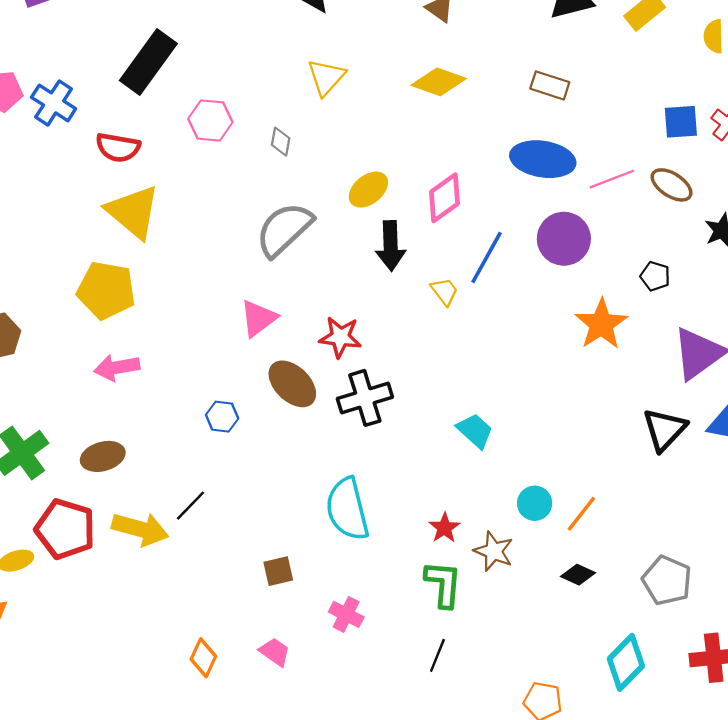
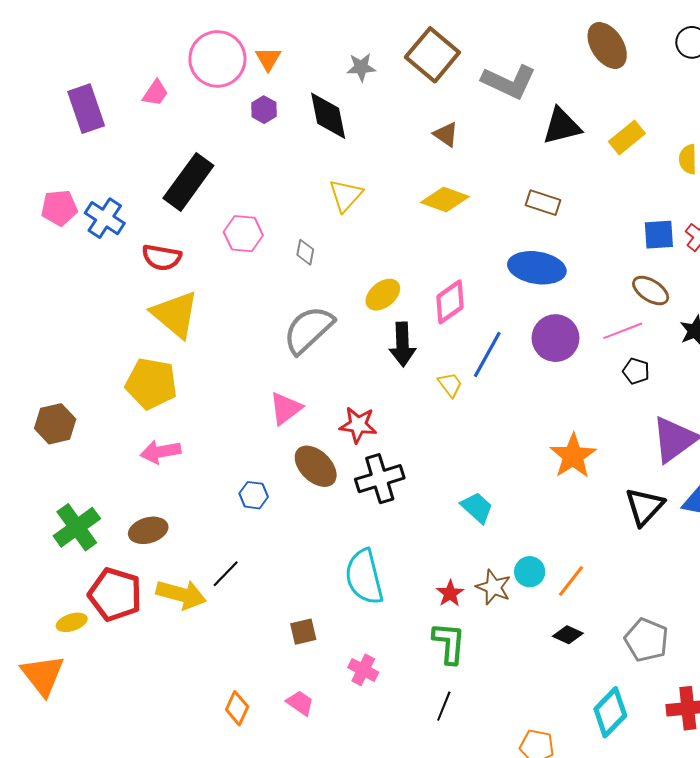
pink line: (612, 179) -> (623, 331), moved
orange star: (601, 324) -> (573, 456), moved
brown star: (494, 551) -> (493, 587), moved

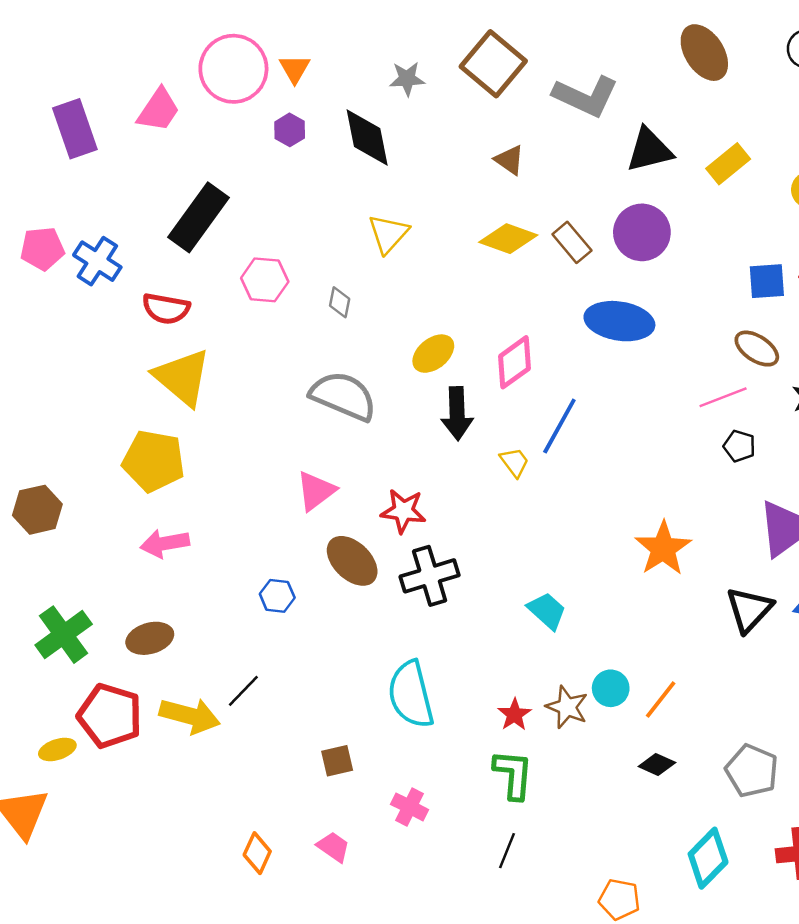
pink trapezoid: (155, 93) -> (159, 110), size x1.4
brown rectangle: (543, 203) -> (572, 242), moved, turned 32
gray semicircle: (308, 330) -> (343, 396), turned 66
purple circle: (555, 338) -> (642, 232), moved

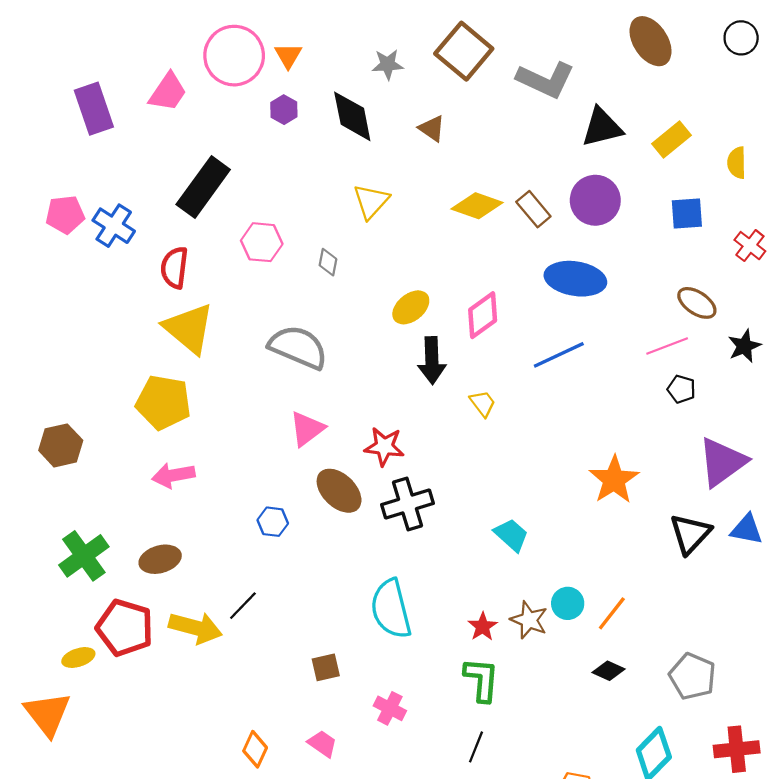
brown triangle: (509, 160) -> (432, 128), moved
blue square: (767, 281) -> (687, 213), moved
red semicircle: (166, 309) -> (174, 268), turned 87
gray semicircle: (343, 396) -> (298, 347), moved
blue line: (559, 426) -> (559, 355), moved, turned 36

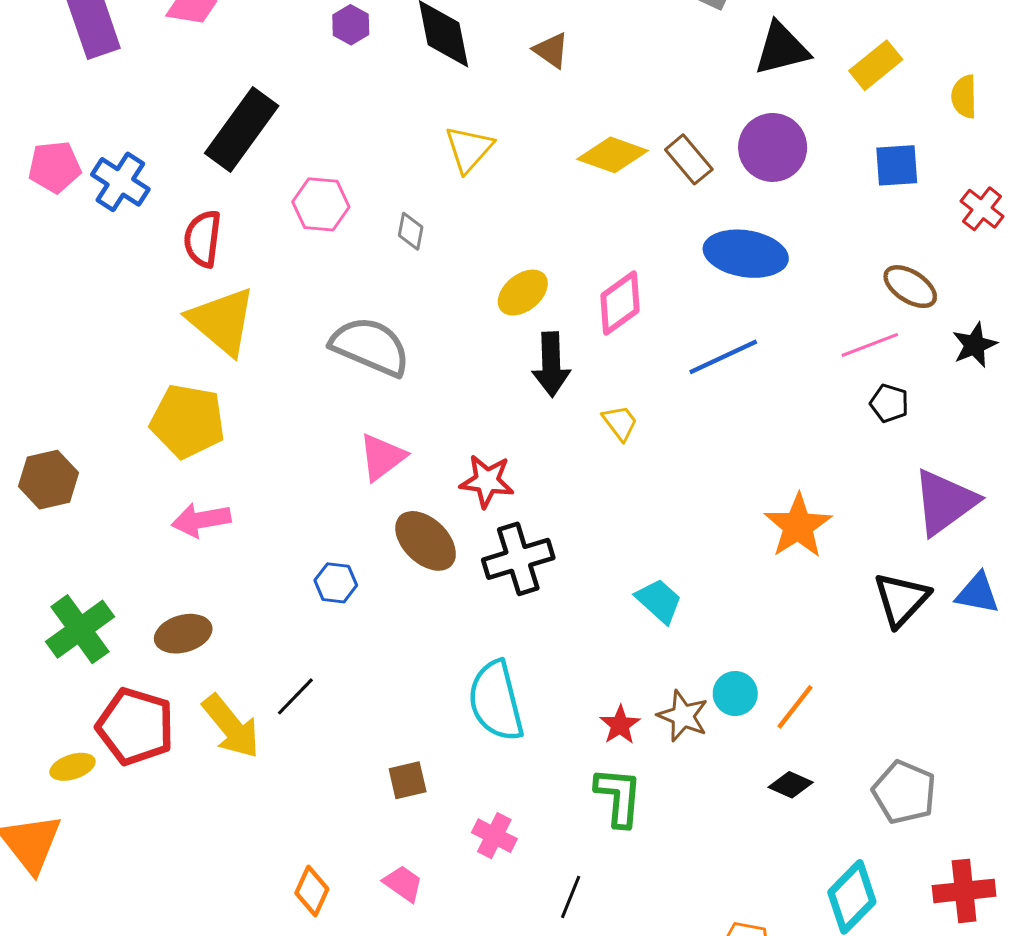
yellow arrow: (195, 628) -> (231, 726), turned 36
black line: (476, 747) -> (571, 897), moved

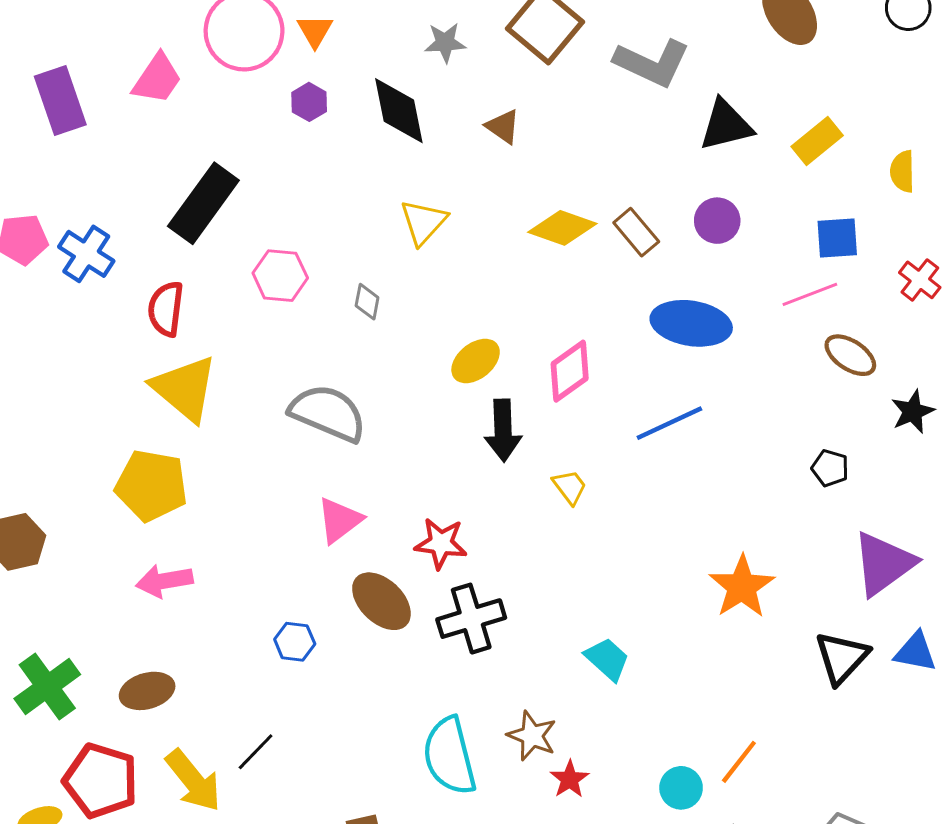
purple circle: (773, 147) -> (717, 221), size x0.7
pink line: (870, 345) -> (810, 294), moved
cyan circle: (735, 693) -> (681, 788), moved
brown star: (683, 716) -> (532, 736), moved

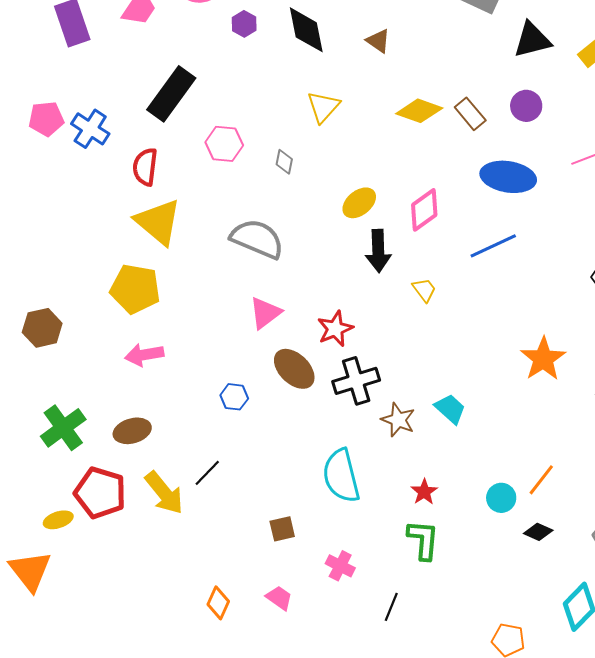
red star: (441, 543) -> (335, 329), turned -30
brown star: (532, 736) -> (398, 420), moved

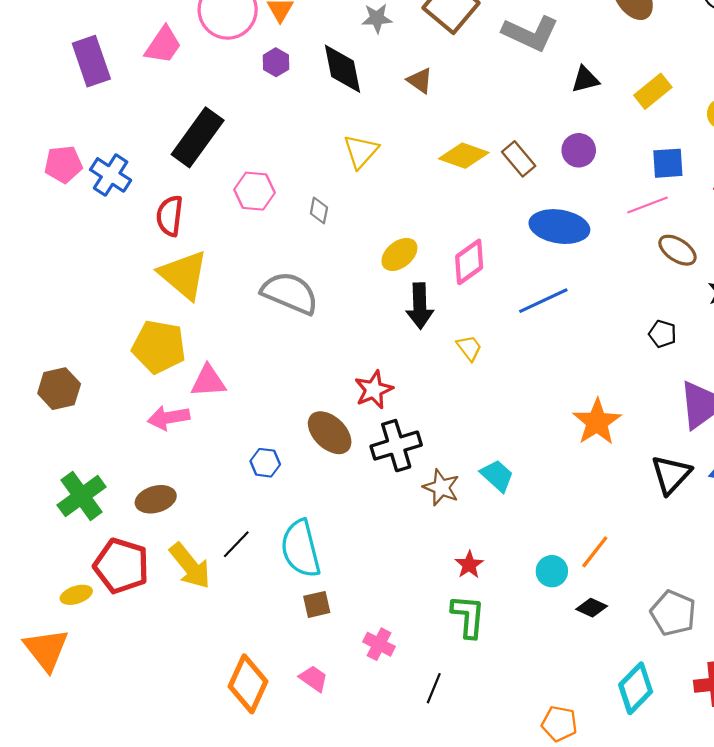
black triangle: (532, 40) -> (585, 79), size x0.7
pink triangle: (265, 313) -> (208, 381), moved, turned 33
cyan semicircle: (341, 476) -> (301, 549), moved
orange diamond: (218, 603) -> (248, 684), size x1.6

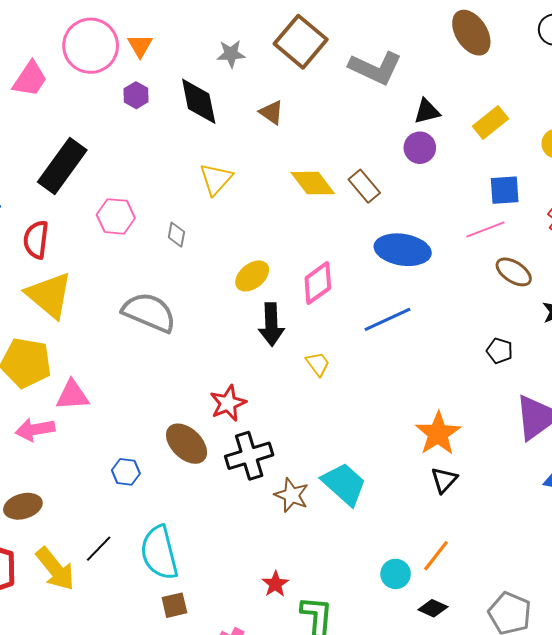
purple circle: (579, 150) -> (420, 148), moved
yellow diamond: (464, 156) -> (313, 183), turned 33
black triangle: (671, 475) -> (444, 480), moved, size x0.7
cyan trapezoid: (497, 476) -> (344, 484), size x1.4
red star: (469, 565) -> (275, 584), moved

